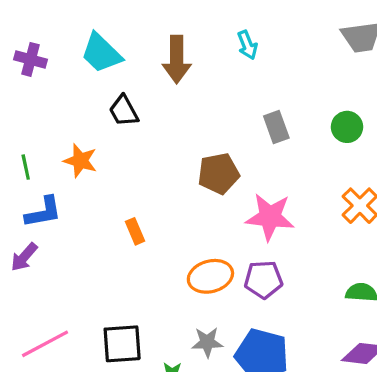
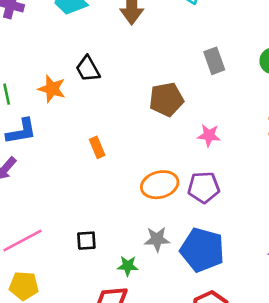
black trapezoid: (124, 111) -> (88, 69), moved
pink star: (270, 217) -> (209, 135), size x0.6
black square: (122, 344) -> (86, 241), size x0.6

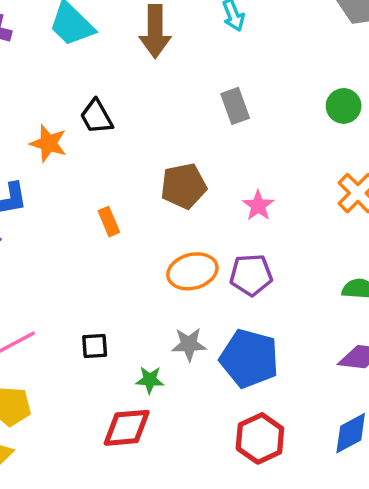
gray rectangle: (214, 61) -> (235, 106), moved
brown pentagon: (166, 99) -> (184, 186), moved
pink star: (209, 135) -> (258, 206), turned 30

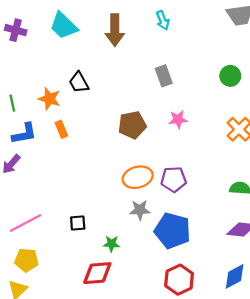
pink star: (258, 206) -> (178, 119), moved, turned 30
orange rectangle: (109, 222) -> (61, 129), moved
gray star: (189, 344) -> (140, 210), moved

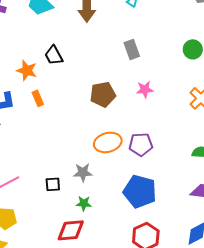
gray star: (140, 210) -> (83, 172), moved

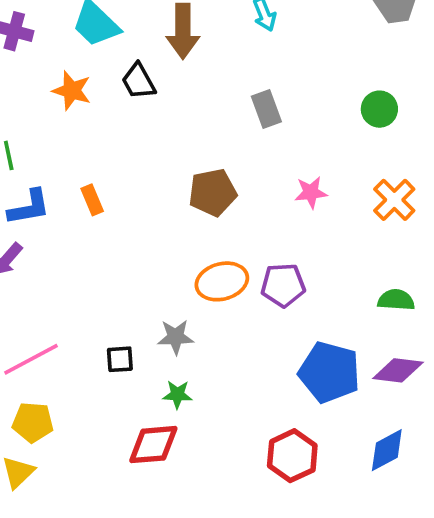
black trapezoid: (54, 55) -> (138, 81), moved
orange star: (27, 70) -> (72, 91), moved
pink star: (145, 89) -> (311, 192), moved
blue pentagon: (140, 191) -> (329, 372), moved

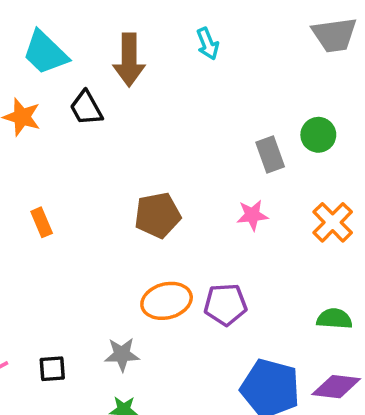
gray rectangle: (266, 109) -> (270, 154), moved
black square: (120, 359) -> (52, 369), moved

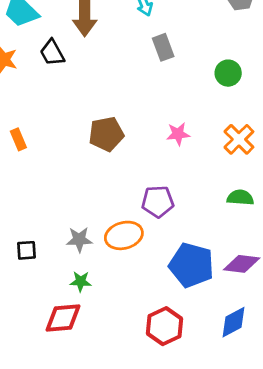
gray rectangle: (270, 154) -> (163, 47), moved
orange ellipse: (167, 301) -> (124, 235), moved
green semicircle: (334, 319) -> (240, 198), moved

